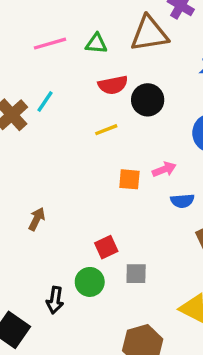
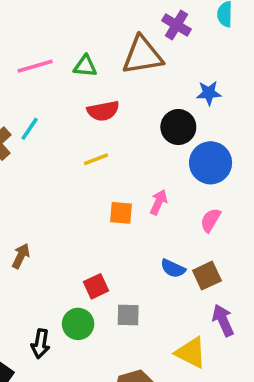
black circle: (148, 100) -> (178, 127), moved
pink arrow: (164, 169) -> (159, 202), turned -45
blue semicircle: (182, 201) -> (173, 268), moved, turned 30

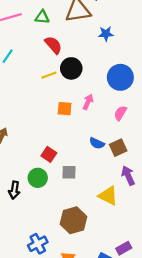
blue star: (209, 93) -> (106, 34), moved
red semicircle: (103, 111) -> (53, 45), turned -120
black circle: (178, 127) -> (71, 68), moved
red square: (96, 286) -> (49, 154), turned -32

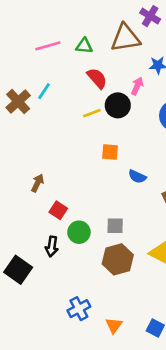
pink arrow: (88, 102) -> (137, 86), moved
blue semicircle: (97, 143) -> (137, 177), moved
red square: (49, 154) -> (58, 210), moved
brown hexagon: (73, 220) -> (118, 259), moved

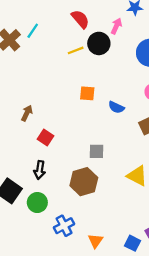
orange square: (110, 152) -> (87, 93), moved
green circle: (79, 232) -> (37, 203), moved
brown hexagon: (118, 259) -> (84, 182), moved

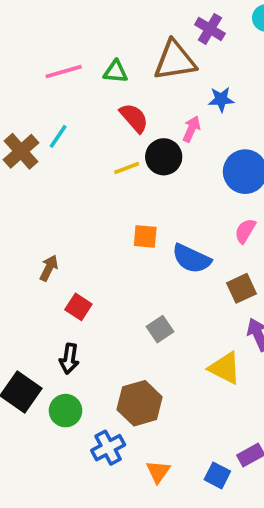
blue semicircle: (116, 107) -> (191, 259), size x1.5
gray square: (97, 151) -> (160, 329), turned -35
brown hexagon: (84, 182) -> (140, 403), moved

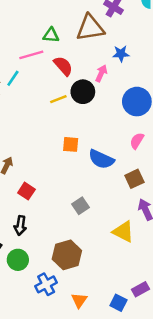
pink line: (64, 72) -> (31, 55), moved

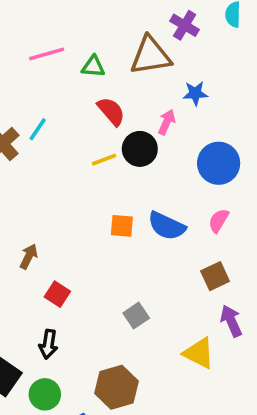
pink line: (31, 55) -> (47, 54), moved
blue semicircle: (101, 159) -> (167, 226), moved

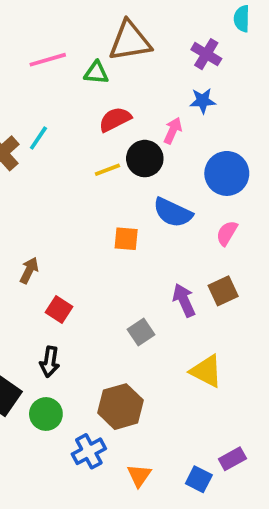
purple cross: (185, 25) -> (206, 54), moved
brown triangle: (151, 56) -> (130, 41), moved
red semicircle: (111, 111) -> (115, 119), turned -76
blue semicircle: (167, 226) -> (173, 213), moved
purple arrow: (231, 321) -> (184, 300), moved

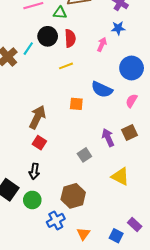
red semicircle: (115, 119) -> (70, 38), turned 114
black circle: (145, 159) -> (48, 36), moved
brown arrow: (29, 270) -> (37, 117), moved, size x1.6
purple rectangle: (232, 459) -> (135, 225), turned 72

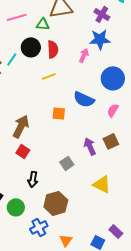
blue star: (118, 28) -> (100, 39), size x1.5
black arrow: (34, 171) -> (33, 179), moved

